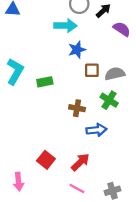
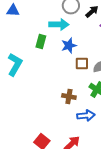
green rectangle: (45, 82) -> (41, 42), moved, turned -64

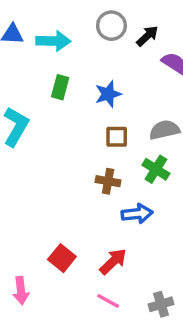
cyan arrow: (59, 25) -> (53, 41), moved
brown square: (82, 64) -> (117, 137), moved

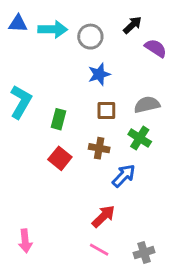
gray circle: (111, 26) -> (90, 37), moved
green rectangle: (60, 87) -> (59, 119), moved
blue arrow: (137, 214) -> (124, 176), turned -40
red square: (62, 258) -> (60, 158), moved

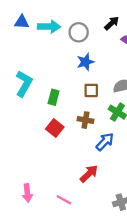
pink line: (99, 250) -> (64, 200), moved

